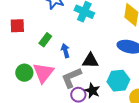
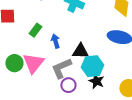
cyan hexagon: (118, 81) -> (92, 66), moved
black star: (92, 91) -> (96, 81), moved

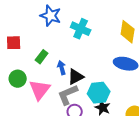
black triangle: (80, 51) -> (76, 77), moved, turned -30
green circle: (14, 63) -> (18, 79), moved

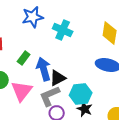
blue star: (51, 16) -> (33, 17), turned -30
blue arrow: (62, 68) -> (44, 69), size x1.6

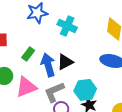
black triangle: (58, 78) -> (65, 62), moved
pink triangle: (22, 91) -> (26, 87), turned 30

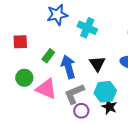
black triangle: (65, 62) -> (97, 64), moved, turned -36
pink triangle: (26, 87) -> (46, 89), turned 45

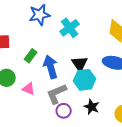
cyan cross: (87, 28) -> (70, 28), turned 30
pink triangle: (46, 89) -> (29, 89), size x0.6
cyan hexagon: (105, 92) -> (85, 80), moved

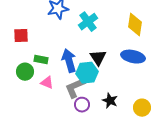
green rectangle: (31, 56) -> (41, 60), moved, turned 64
cyan hexagon: (85, 80) -> (87, 73), moved

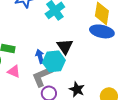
blue ellipse: (133, 57) -> (102, 31), moved
blue arrow: (69, 61) -> (40, 56), moved, size x0.6

